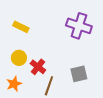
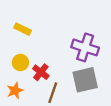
purple cross: (79, 26) -> (85, 47), moved
gray square: (79, 74) -> (85, 80), size x1.4

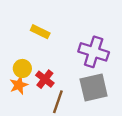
yellow rectangle: (23, 29) -> (40, 32), moved
orange star: (15, 91) -> (19, 85), moved

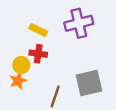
purple cross: (94, 52) -> (79, 23), moved, turned -32
red cross: (45, 79) -> (38, 54), moved, turned -30

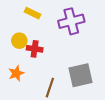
yellow rectangle: (38, 30) -> (33, 13), moved
yellow circle: (21, 65) -> (19, 41), moved

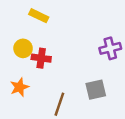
purple cross: (71, 21) -> (110, 48), moved, size x0.7
gray square: (80, 75) -> (96, 90), size x0.7

